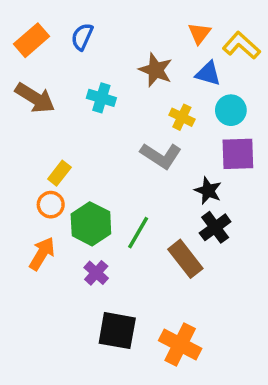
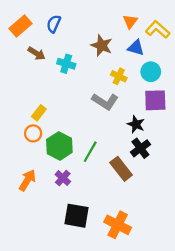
brown arrow: (35, 98) -> (37, 53), moved, size x0.7
orange arrow: (42, 254) -> (27, 180), moved

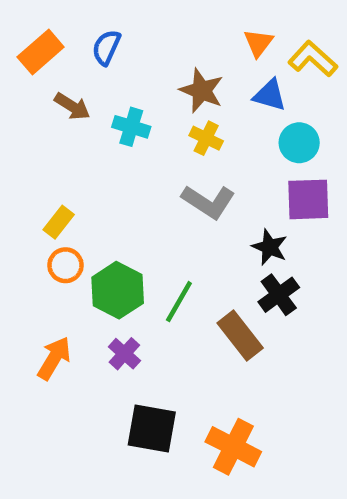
yellow cross: (119, 76) -> (206, 138), moved
yellow rectangle: (39, 113) -> (59, 222), moved

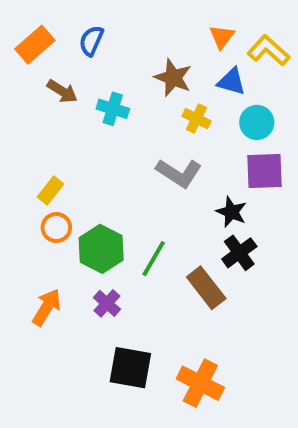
yellow cross: (206, 138) -> (196, 119), moved

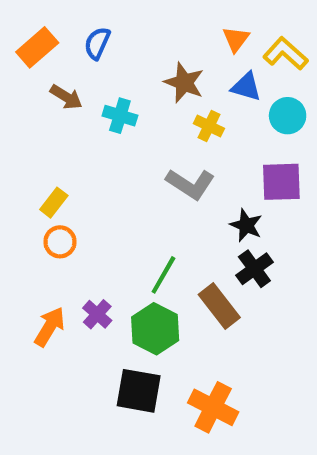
cyan circle: (257, 122) -> (288, 116), moved
green hexagon: (101, 249) -> (155, 329), moved
purple cross: (107, 303) -> (97, 314), moved

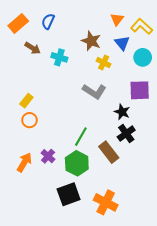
blue triangle: (246, 87) -> (122, 43), turned 35
black square: (139, 391) -> (69, 194), turned -30

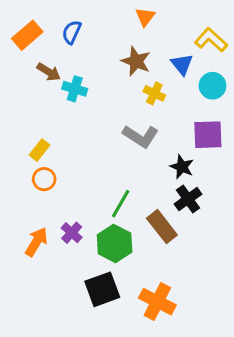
orange triangle: (117, 19) -> (145, 17), moved
cyan cross: (59, 57) -> (75, 89), moved

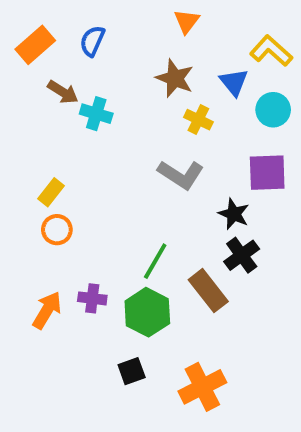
purple cross: (72, 233) -> (92, 298), turned -35
black square: (102, 289) -> (132, 371), size x0.6
orange cross: (157, 302) -> (202, 387), turned 36

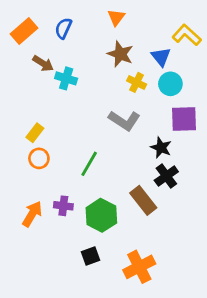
orange triangle: (187, 21) -> (116, 17), moved
cyan circle: (273, 110) -> (170, 84), moved
green line: (155, 261) -> (89, 164), moved

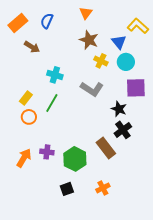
cyan cross: (66, 78) -> (55, 75), moved
green line: (89, 164) -> (52, 103), moved
orange cross: (139, 267) -> (103, 188), moved, size x0.6

